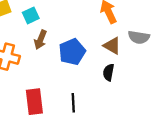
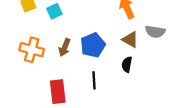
brown arrow: (40, 40) -> (65, 47), moved
black line: (73, 103) -> (94, 80), moved

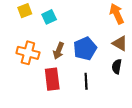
red rectangle: (58, 92) -> (52, 79), moved

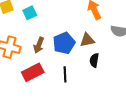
brown triangle: (120, 43) -> (87, 40), moved, turned -42
red rectangle: (52, 79) -> (33, 72), turned 70

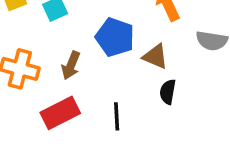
brown triangle: (87, 40) -> (155, 57), turned 35
blue pentagon: (64, 43) -> (115, 37), moved, turned -30

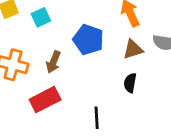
brown triangle: (155, 57) -> (133, 49), moved, turned -40
black line: (117, 116) -> (97, 118), moved

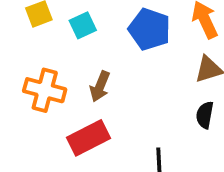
blue pentagon: (88, 40) -> (149, 29), moved

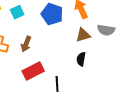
red rectangle: (88, 138) -> (33, 71), moved

